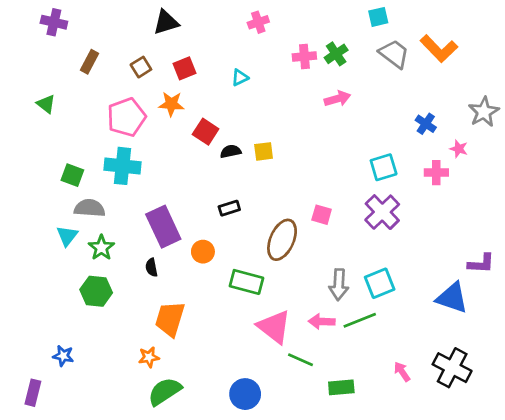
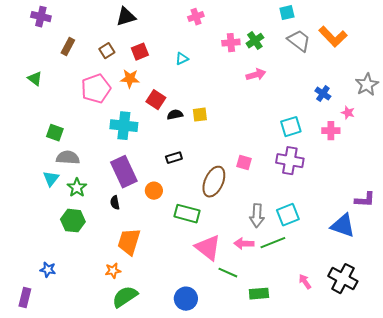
cyan cross: (122, 166) -> (124, 126), moved
purple cross: (382, 212) -> (290, 161), turned -36

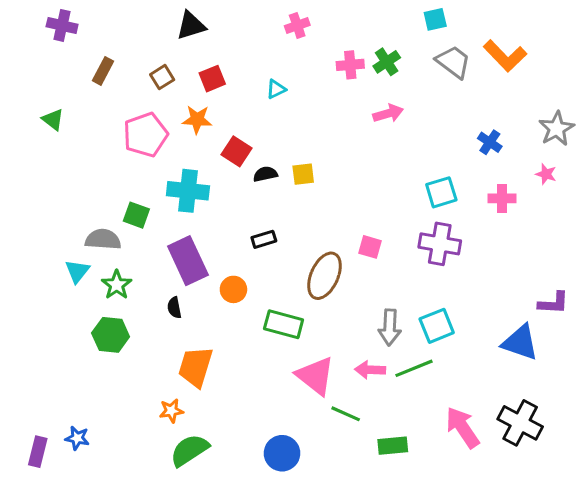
pink star: (348, 113) -> (546, 174), moved
green square: (55, 133) -> (136, 215), moved
blue star: (48, 270) -> (77, 438), moved
pink arrow: (305, 282) -> (463, 427), size x1.8

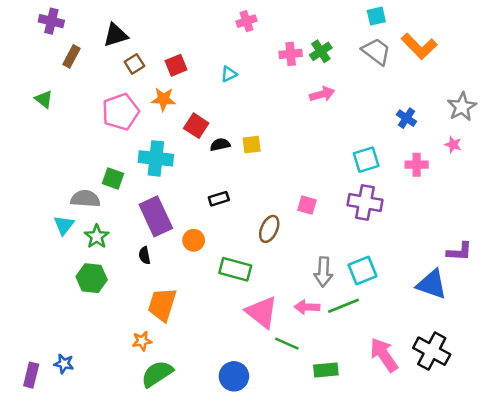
cyan square: (435, 19) -> (376, 16), moved
black triangle: (191, 25) -> (116, 35), moved
brown rectangle: (103, 71) -> (71, 56), moved
brown ellipse: (324, 276) -> (269, 229), size x0.7

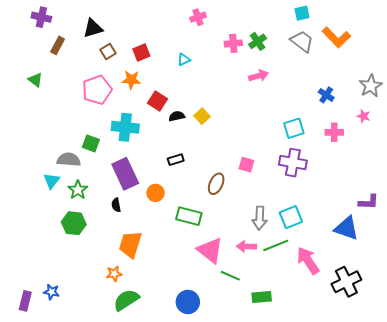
yellow square: (252, 145) -> (202, 116), turned -35
black cross: (432, 351) -> (346, 282), turned 36
pink arrow: (384, 355) -> (308, 261), moved

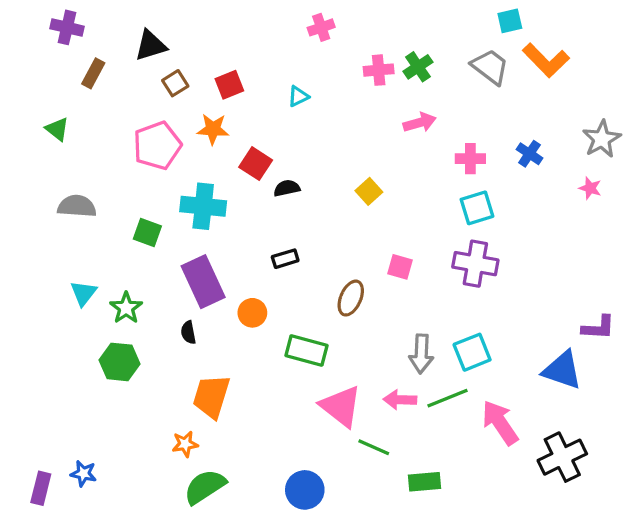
cyan square: (302, 13) -> (510, 21), moved
yellow square: (202, 116) -> (369, 191), moved
pink cross: (334, 132) -> (470, 159), moved
gray semicircle: (69, 160) -> (77, 206), moved

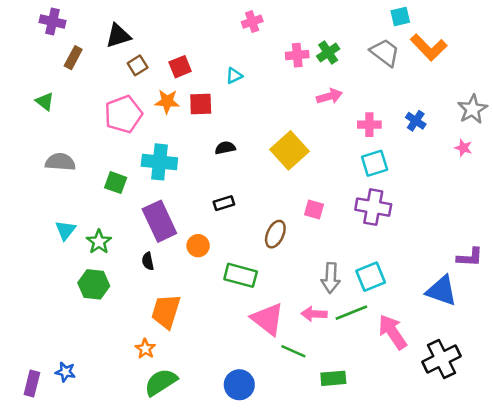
red square: (256, 164) -> (201, 104), moved, turned -35
yellow square: (369, 191) -> (290, 150), size x1.8
orange star: (185, 444) -> (145, 349), turned -30

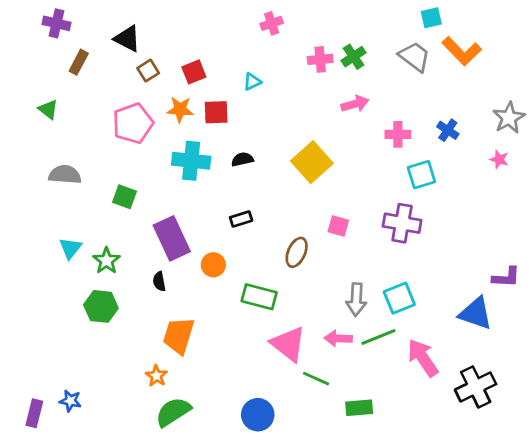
black triangle: (118, 36) -> (127, 39), turned 44
cyan cross: (159, 162) -> (191, 161), moved
cyan square: (375, 163) -> (421, 175), moved

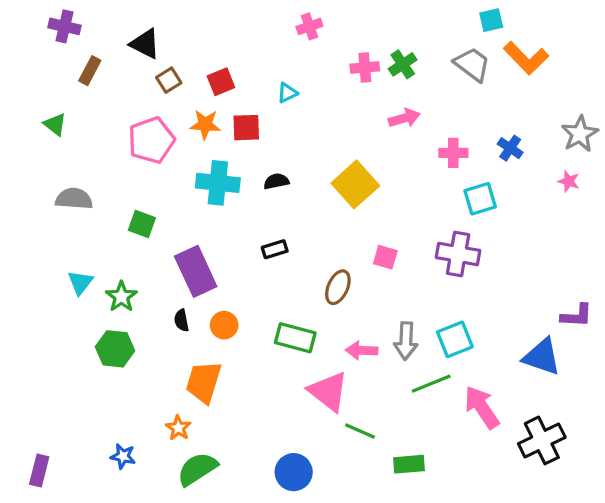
orange circle: (213, 265) -> (224, 325), moved
pink arrow: (338, 338) -> (362, 350), moved
blue star: (70, 401) -> (123, 456), moved

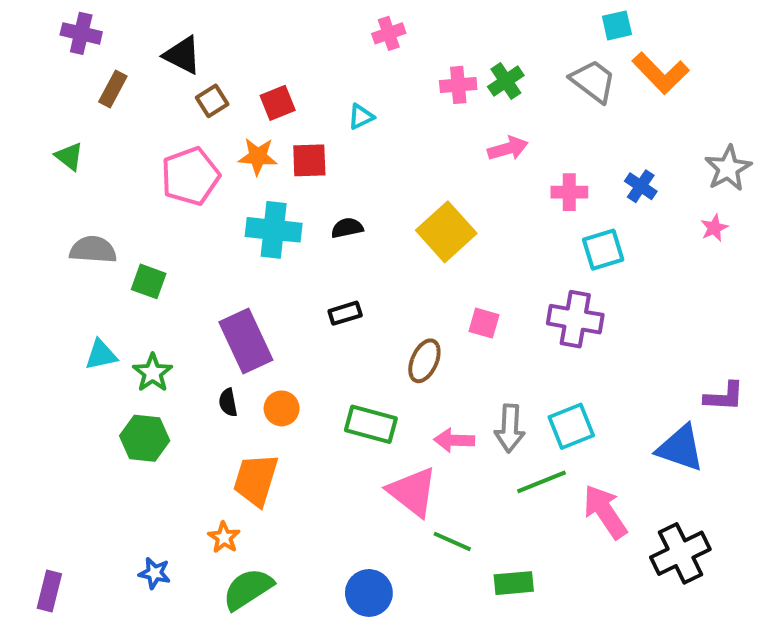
pink star: (569, 181) -> (714, 228), turned 30
green square: (142, 224) -> (149, 281), moved
cyan triangle: (80, 282) -> (101, 355), turned 40

